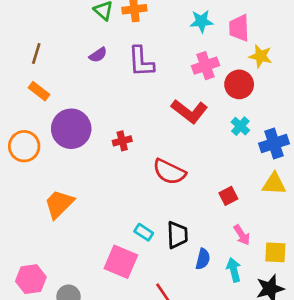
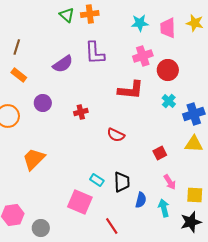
purple semicircle: (98, 55) -> (63, 64), moved, size x1.5
yellow star: (261, 56) -> (195, 23), moved
red L-shape: (189, 111) -> (131, 90), turned -32
purple circle: (71, 129) -> (43, 103), size x0.6
red semicircle: (169, 172) -> (116, 135), size x0.7

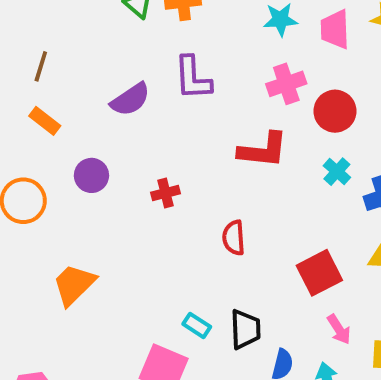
red semicircle: (116, 135) -> (234, 238), turned 60
red square: (160, 153) -> (319, 273), size x1.6

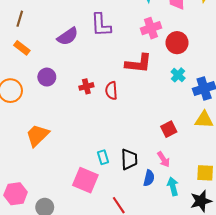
red semicircle: (234, 238) -> (111, 91), moved
red square: (319, 273) -> (169, 129), size x0.7
cyan rectangle: (197, 325) -> (103, 157), turned 40
pink arrow: (339, 329) -> (163, 159), moved

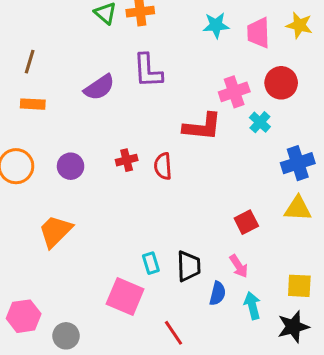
pink cross: (151, 28) -> (234, 92), moved
red circle: (177, 43) -> (281, 83), moved
orange rectangle: (22, 48) -> (33, 104), turned -35
cyan cross: (178, 75) -> (260, 122), moved
purple circle: (47, 77) -> (71, 166), moved

